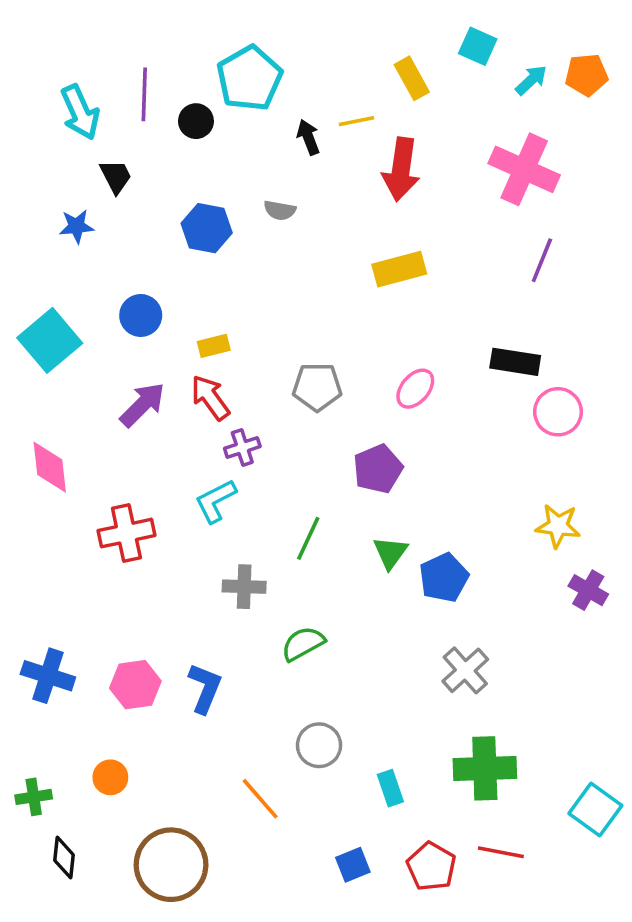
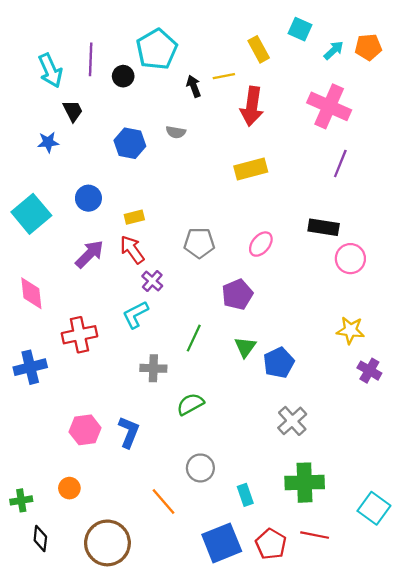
purple cross: (242, 447) -> (152, 281), turned -30
blue cross: (48, 676) -> (30, 367), moved, turned -32
blue square: (353, 865) -> (222, 543), size x1.8

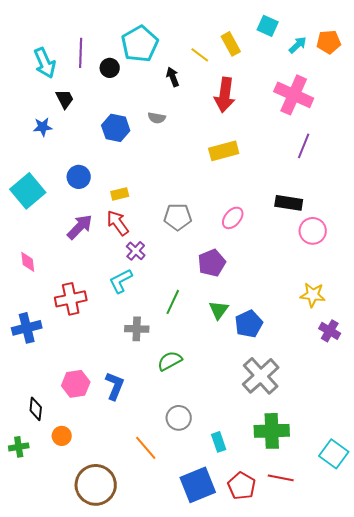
yellow line: (224, 76) -> (200, 55), moved, turned 48
pink diamond: (31, 293) -> (28, 262), size x0.7
gray cross: (292, 421) -> (261, 376), size x1.4
black diamond: (40, 538) -> (36, 409), moved

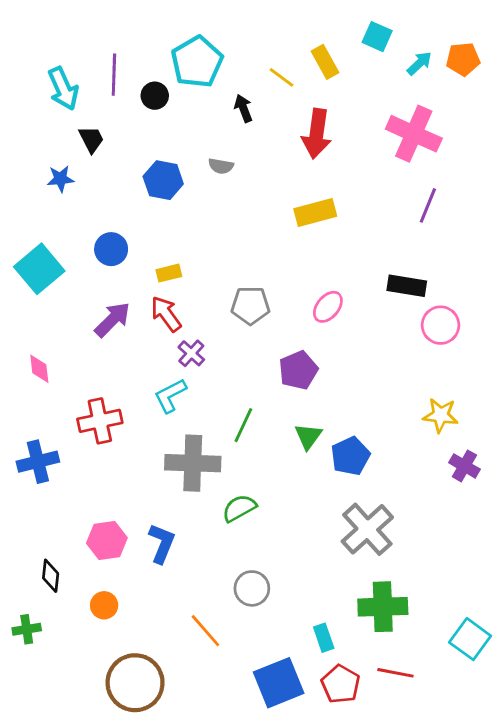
gray cross: (137, 329) -> (193, 463), size x1.6
orange circle: (62, 436) -> (104, 605), moved
cyan rectangle: (219, 442) -> (324, 638), moved

